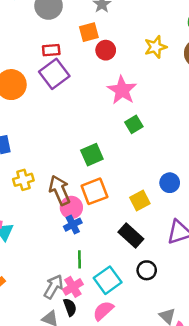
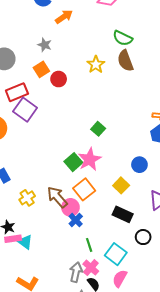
red rectangle: (51, 50) -> (17, 92), size x1.5
pink star: (122, 90) -> (90, 159), moved, turned 30

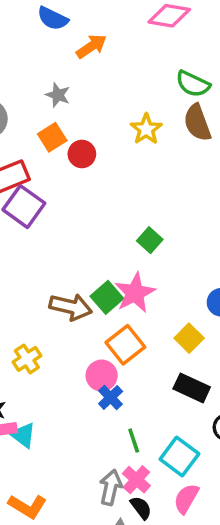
brown arrow: (57, 197) -> (71, 307), moved, turned 145

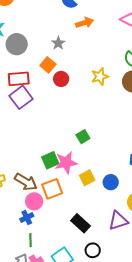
orange square: (52, 137) -> (48, 65), turned -35
brown arrow: (71, 307) -> (26, 182), moved
yellow square: (189, 338) -> (87, 178), moved
blue cross: (111, 398) -> (27, 217), moved
green line: (134, 441) -> (30, 240), moved

